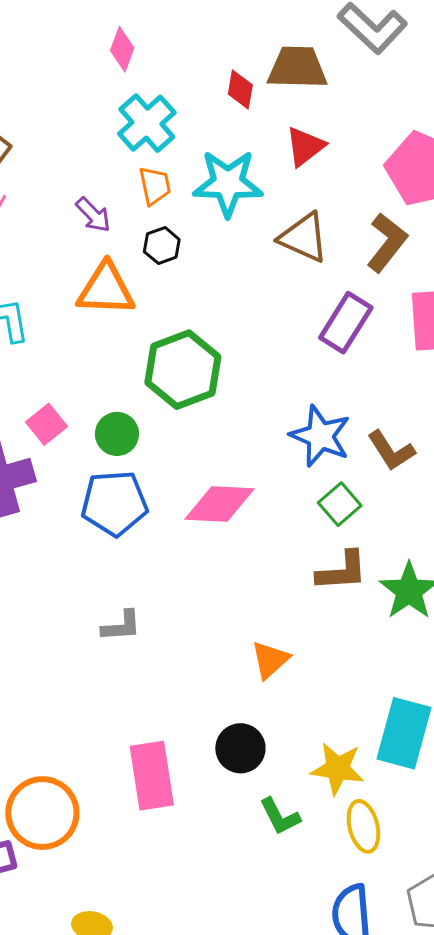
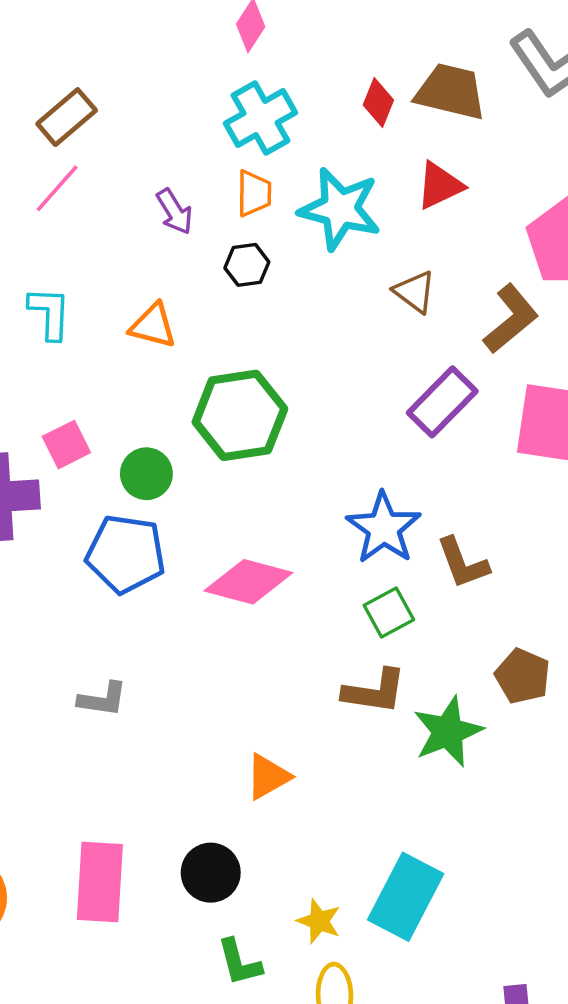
brown triangle: (304, 238) -> (415, 292), size x0.7
orange triangle: (106, 289) -> (153, 326), moved, size x0.7
yellow star: (338, 769) -> (319, 921), size x0.7

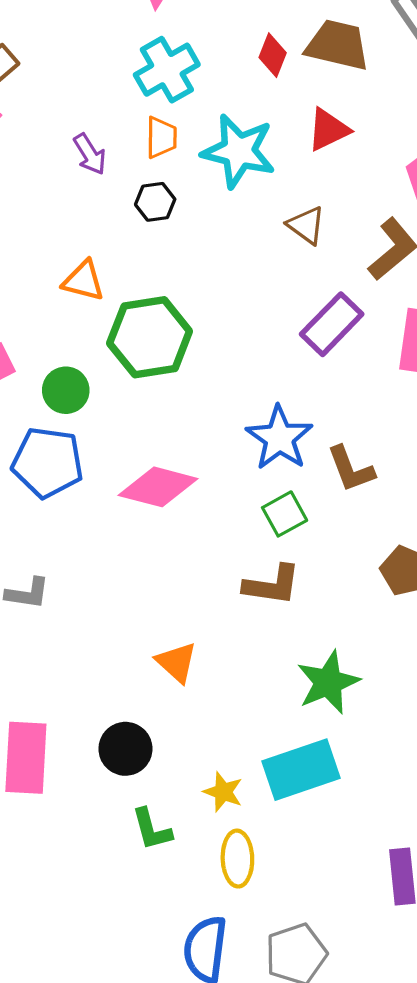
orange triangle: (153, 326) -> (84, 281), moved
green star: (448, 732) -> (328, 682), moved
orange triangle: (268, 777) -> (177, 662), turned -48
cyan rectangle: (406, 897) -> (301, 770), turned 44

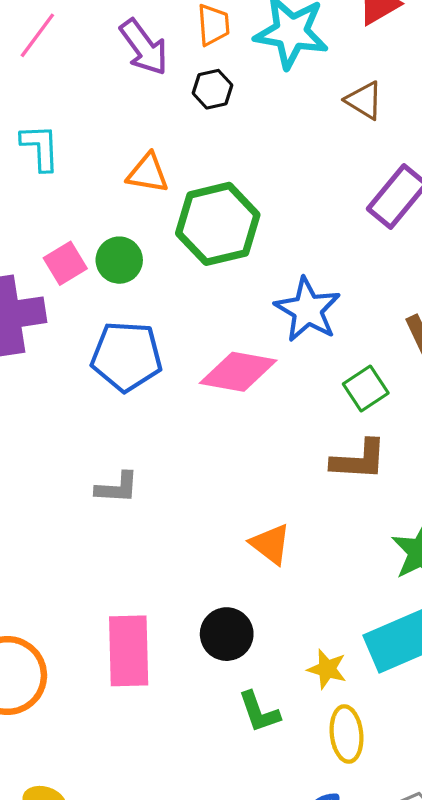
purple arrow: (90, 154) -> (144, 47), size x1.4
green circle: (66, 390) -> (119, 260), moved
blue star: (279, 438) -> (308, 310), moved

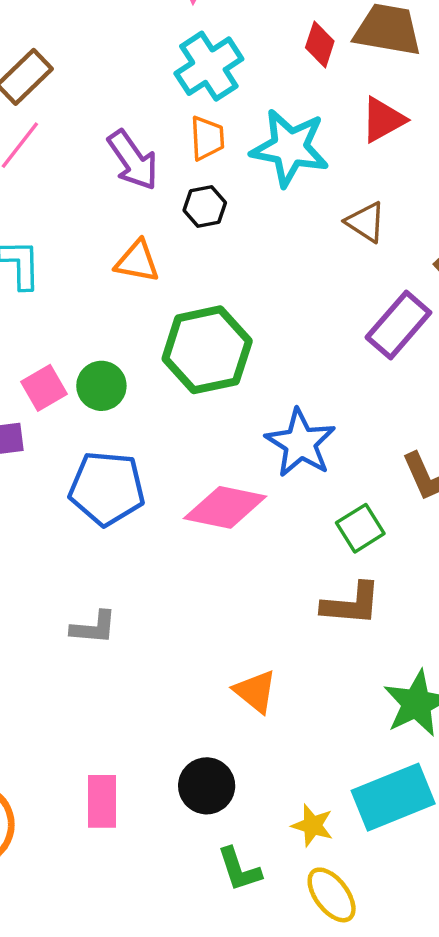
orange triangle: (148, 173) -> (137, 261), moved
pink rectangle: (129, 651) -> (102, 801), size x0.7
yellow ellipse: (347, 734) -> (332, 895), turned -32

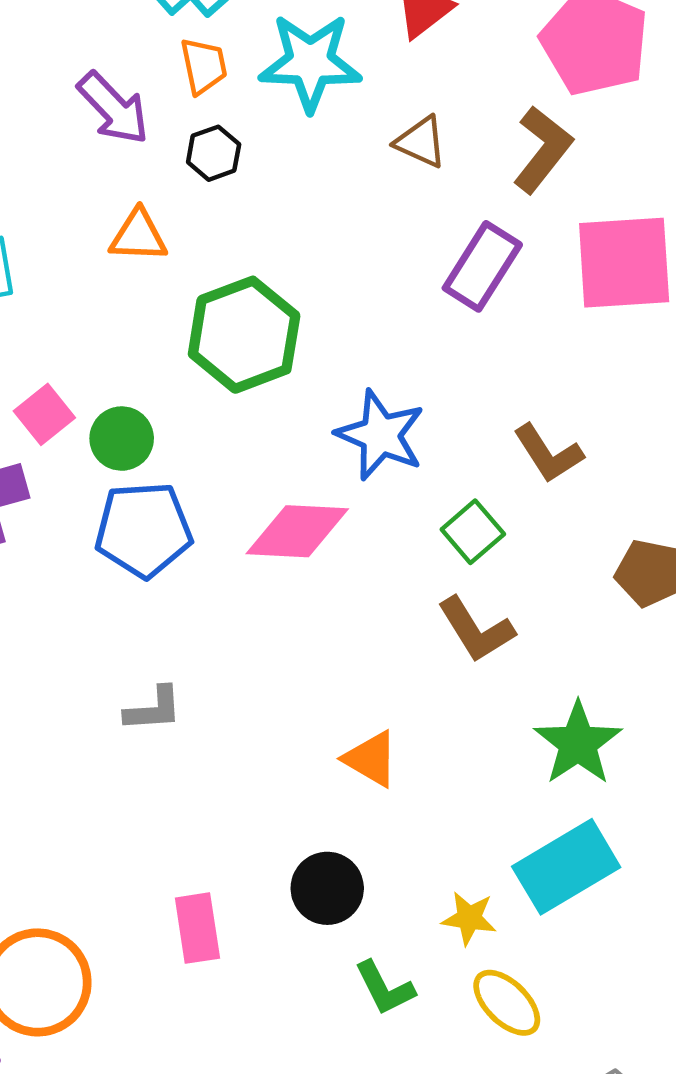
green circle: (101, 386) -> (122, 439), moved
brown L-shape: (351, 604) -> (476, 630), turned 62

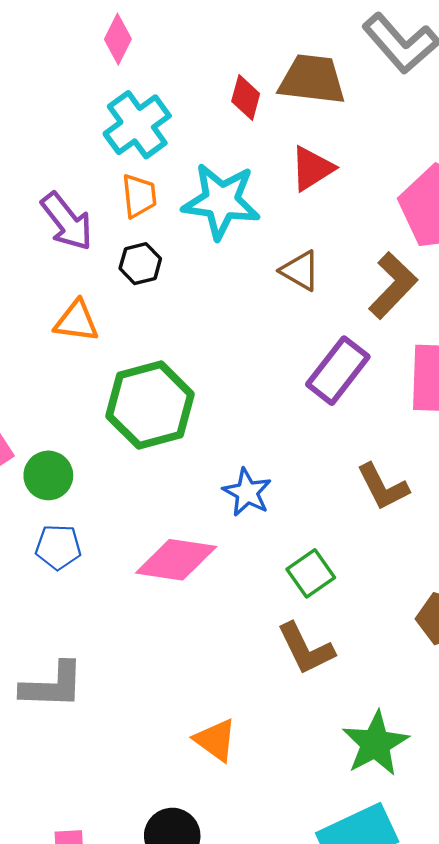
blue star: (380, 435) -> (247, 492), size x0.7
brown L-shape: (548, 454) -> (383, 487), moved
blue pentagon: (144, 530) -> (58, 547), size x0.6
gray L-shape: (153, 709) -> (52, 685), size x1.4

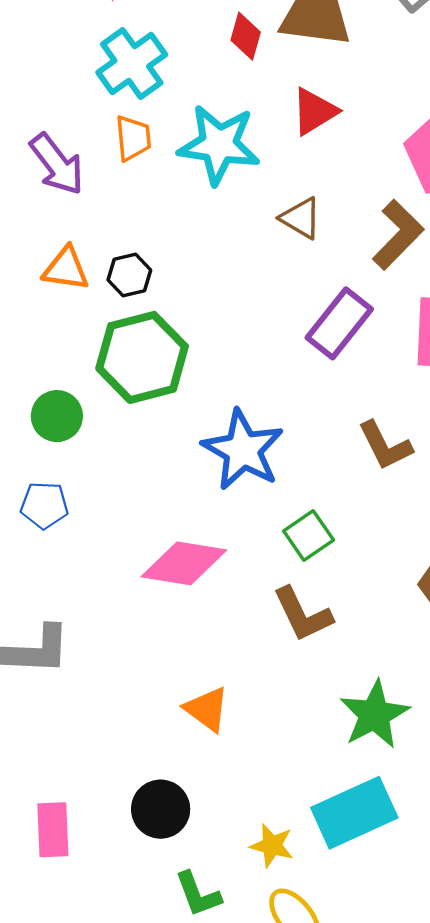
black hexagon: (140, 264) -> (129, 275), moved
green circle: (48, 475) -> (57, 416), moved
blue star: (247, 492) -> (243, 450), size x1.6
pink diamond: (176, 560) -> (184, 563), moved

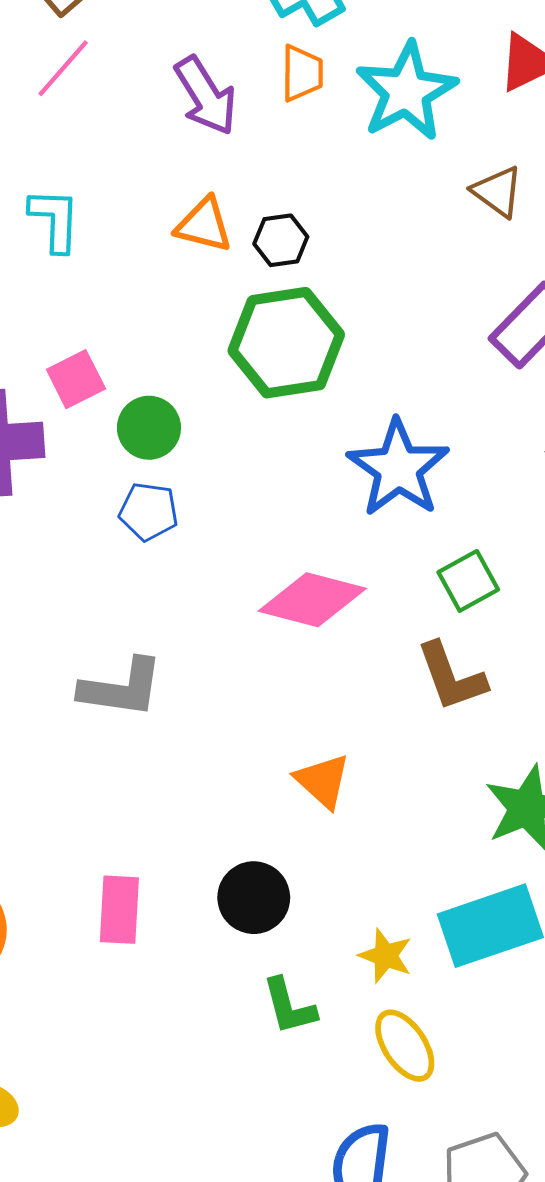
cyan star: (219, 145) -> (406, 92), turned 30
green circle: (57, 416) -> (149, 428), moved

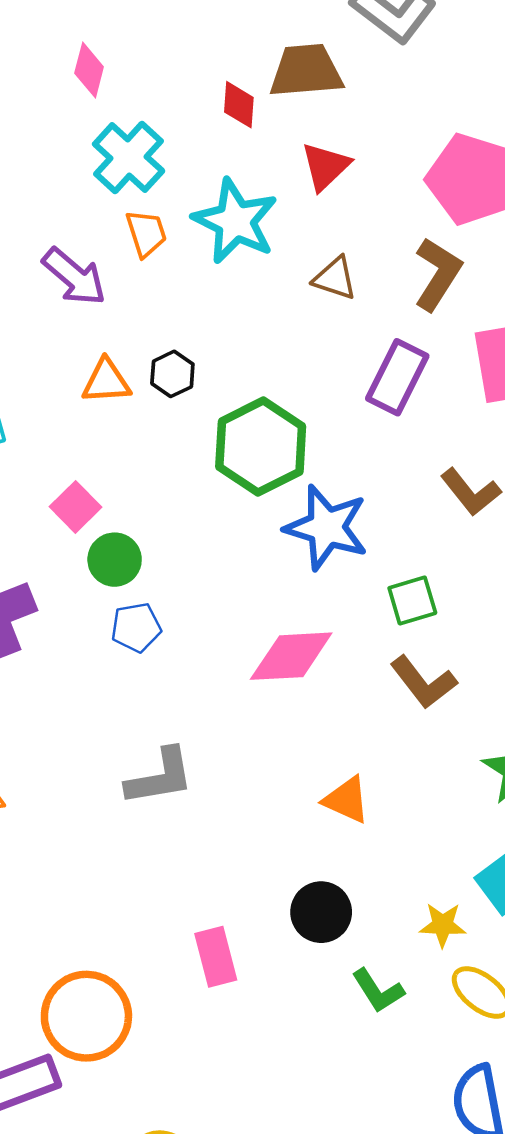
green hexagon: (286, 343) -> (261, 447), moved
pink square: (76, 379) -> (75, 507), moved
green square: (468, 581) -> (412, 601), turned 30

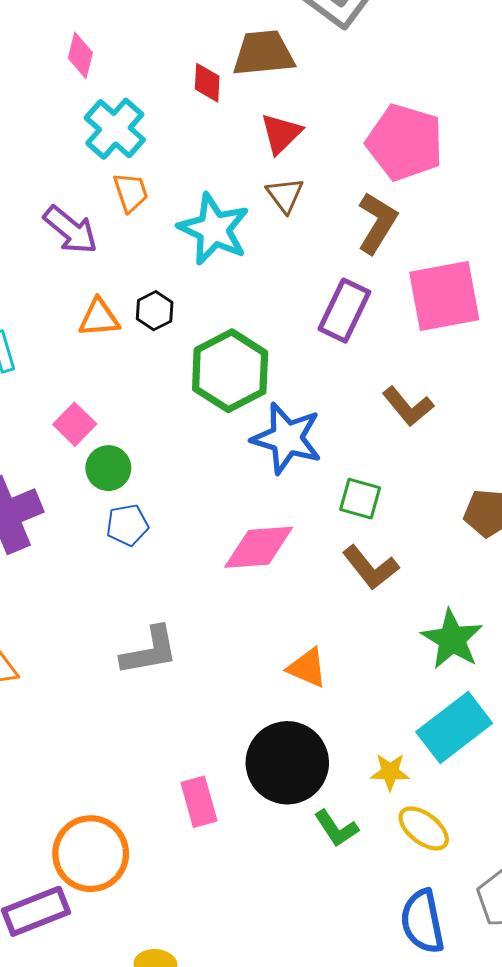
cyan star: (235, 221) -> (214, 229), moved
brown triangle: (335, 278) -> (285, 195), moved, turned 36
green square: (412, 601) -> (360, 499), turned 33
black circle: (321, 912) -> (287, 763), size x1.6

